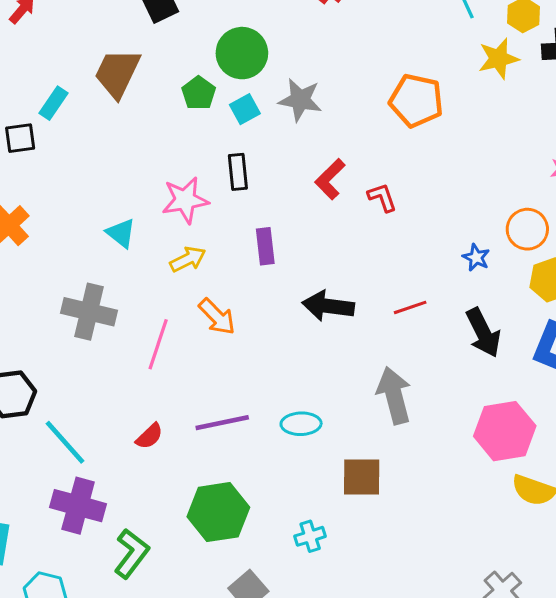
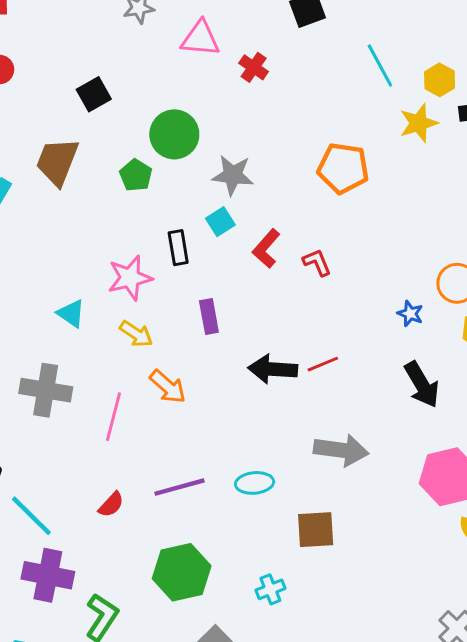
cyan square: (245, 109) -> (220, 222), moved
yellow arrow: (188, 259) -> (136, 334), turned 64
red line: (410, 307) -> (323, 364), moved
gray arrow: (394, 395) -> (341, 450), turned 116

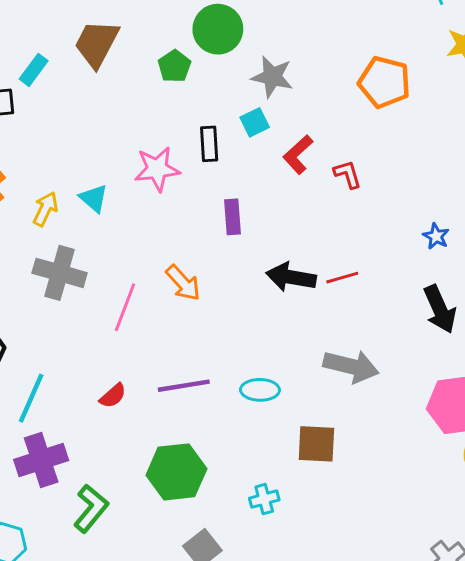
yellow arrow: (136, 334) -> (45, 209), moved, turned -104
cyan line: (31, 516) -> (31, 398), turned 63
purple cross: (48, 575) -> (41, 460), turned -36

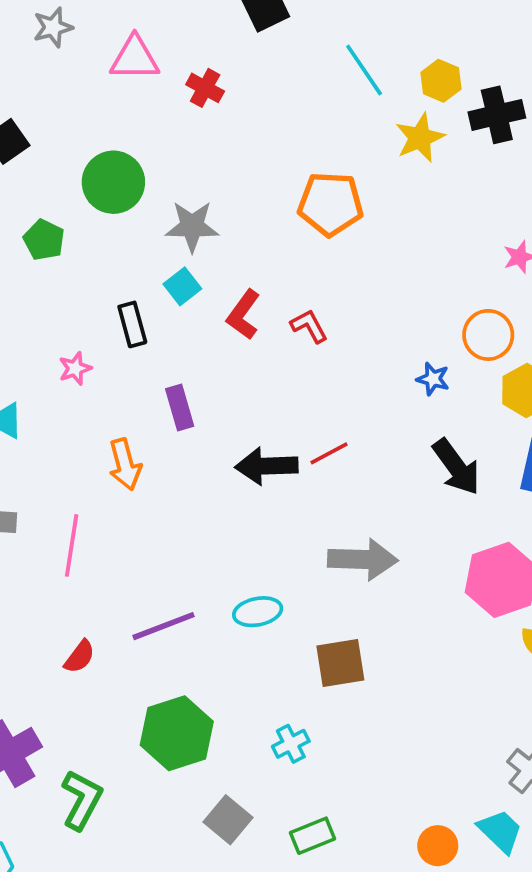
green pentagon: (174, 66) -> (44, 240), moved
pink star: (157, 169) -> (75, 368), size x0.6
orange arrow: (183, 283) -> (125, 464), moved, turned 39

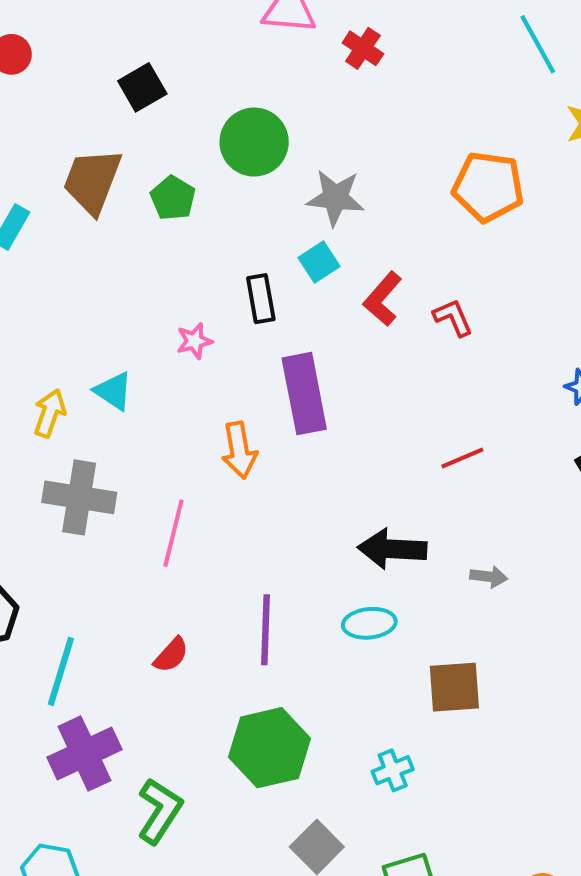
purple rectangle: (180, 407) -> (304, 394), size x1.6
black arrow: (266, 466) -> (392, 549), moved
gray arrow: (363, 559) -> (489, 577), size x0.5
purple line: (163, 626) -> (265, 630), turned -72

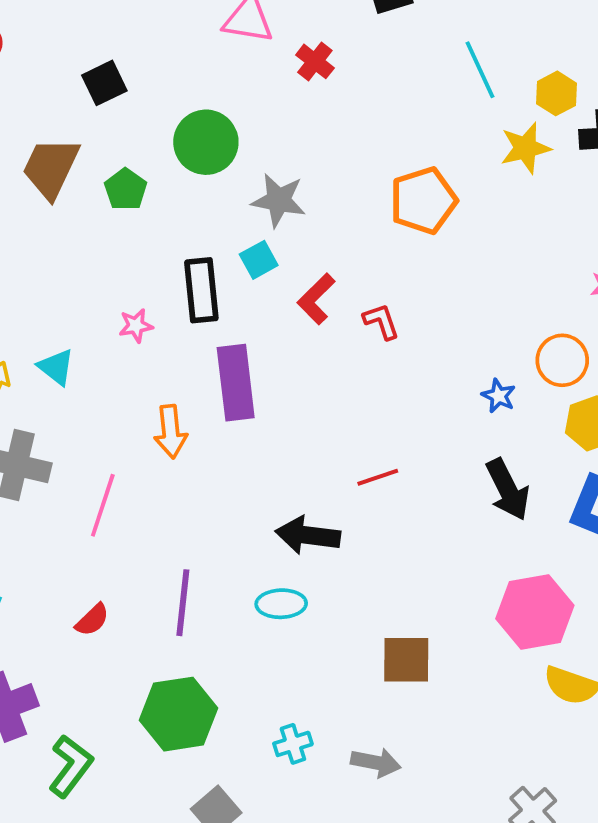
orange pentagon: (488, 187) -> (423, 201), turned -30
black rectangle: (261, 299) -> (201, 290), size x1.4
red line: (462, 458) -> (378, 477), moved
gray arrow: (489, 577) -> (376, 763), moved, size x1.4
brown square: (454, 687) -> (406, 660), moved

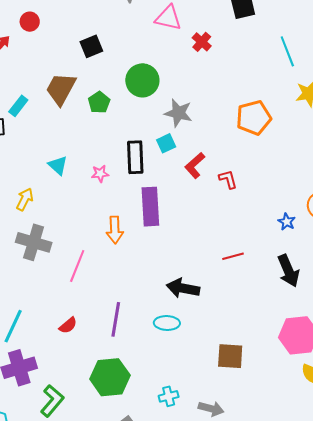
cyan triangle: (56, 367) -> (58, 165), moved
red line: (378, 477) -> (233, 256), moved

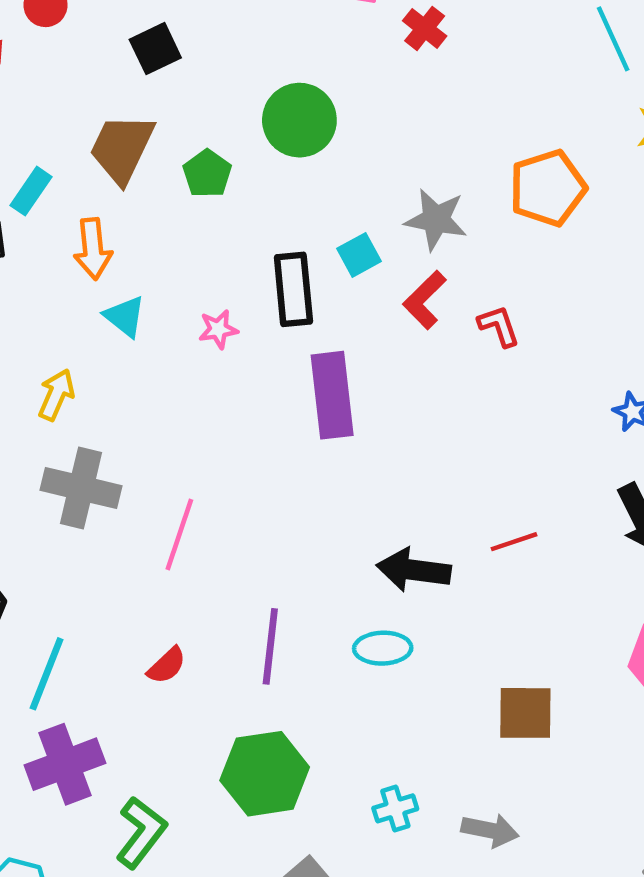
black square: (91, 46) -> (155, 49), moved
gray star: (178, 113) -> (436, 220), moved
orange arrow: (115, 230) -> (93, 249), moved
red line: (233, 256) -> (514, 542), moved

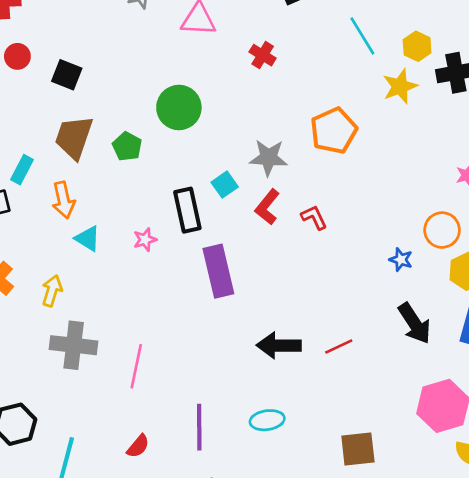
red cross: (425, 28) -> (263, 55), moved
black square: (155, 49) -> (67, 75), moved, turned -36
black arrow: (414, 570) -> (279, 345), moved

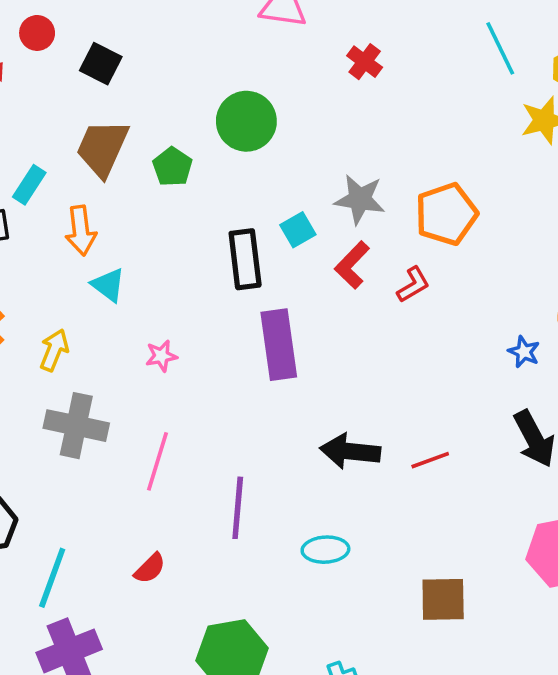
orange pentagon: (334, 131) -> (446, 214), moved
red L-shape: (314, 217) -> (413, 285), turned 80
pink star: (145, 240) -> (161, 356), moved
purple line: (199, 427) -> (238, 508), moved

